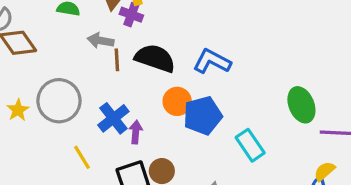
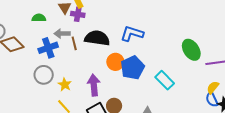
gray circle: (59, 101) -> (44, 75), size x0.7
yellow star: (18, 110) -> (65, 85), moved
blue cross: (113, 118) -> (48, 48), moved, turned 30
purple arrow: (136, 132) -> (94, 85), size x1.5

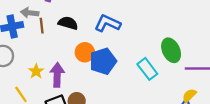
black semicircle: (97, 38) -> (68, 23), size x0.7
cyan rectangle: (165, 80) -> (147, 69), moved
yellow star: (65, 85) -> (36, 71), moved

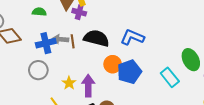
gray arrow: (30, 13) -> (60, 39), moved
black semicircle: (68, 23) -> (96, 38), size x1.4

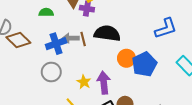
blue L-shape: (132, 37) -> (166, 28), moved, turned 145

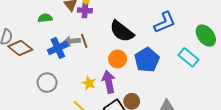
black semicircle: (107, 33) -> (122, 31), moved, turned -145
orange circle: (126, 58) -> (118, 59), moved
gray circle: (51, 72) -> (47, 83), moved

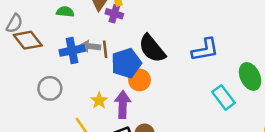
blue pentagon: (147, 60) -> (126, 63), moved

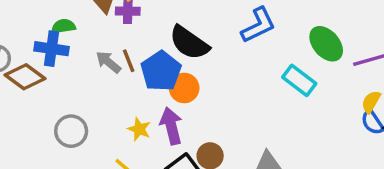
gray arrow: (90, 46) -> (108, 62), turned 48
blue cross: (72, 51) -> (51, 49), moved, turned 35

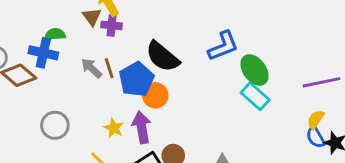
green ellipse: (326, 44) -> (255, 70), moved

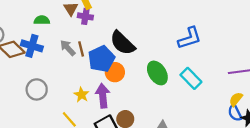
blue L-shape: (223, 46) -> (190, 38), moved
blue cross: (43, 53) -> (32, 46), moved
green ellipse: (255, 70) -> (157, 73), moved

